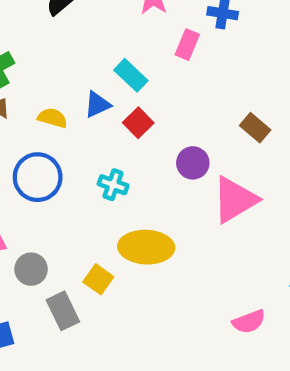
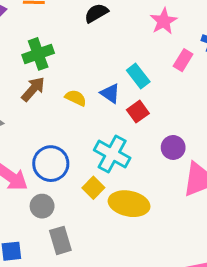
blue triangle: (97, 105) -> (110, 93), turned 50
blue circle: (38, 177) -> (51, 164), moved
cyan cross: (113, 185) -> (112, 154), size x1.6
yellow square: (98, 279) -> (93, 188), moved

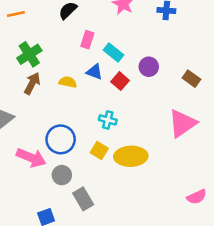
pink rectangle: (183, 60) -> (87, 40), moved
purple circle: (173, 147) -> (149, 67), moved
cyan cross: (112, 154) -> (108, 120), size x0.6

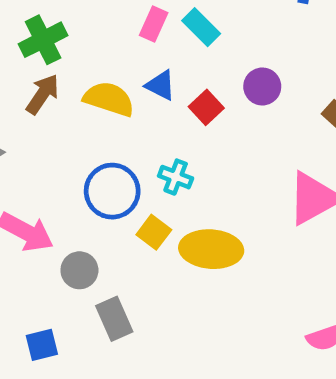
cyan rectangle: (113, 53) -> (201, 27), moved
yellow semicircle: (68, 82) -> (109, 99), size x1.5
blue circle: (61, 139) -> (112, 191), moved

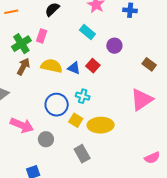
pink rectangle: (154, 24) -> (42, 36), moved
blue triangle: (161, 85) -> (74, 68), moved
purple circle: (262, 86) -> (114, 46), moved
gray rectangle: (114, 319) -> (82, 154), moved

